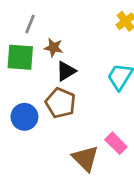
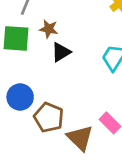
brown pentagon: (60, 103) -> (49, 117), moved

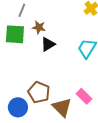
blue circle: (20, 97) -> (18, 107), moved

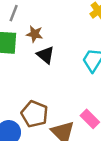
black triangle: (48, 44) -> (46, 55), turned -49

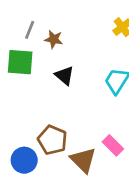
brown star: (35, 34) -> (54, 39), moved

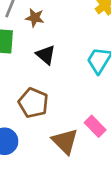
brown pentagon: (52, 140) -> (33, 103), moved

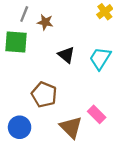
black triangle: (46, 55) -> (66, 55), moved

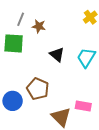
pink rectangle: (97, 114) -> (83, 106), turned -35
blue circle: (20, 127) -> (13, 101), moved

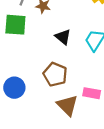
brown pentagon: (38, 89) -> (55, 74), moved

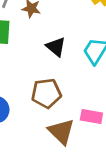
brown pentagon: (55, 74) -> (46, 93), turned -30

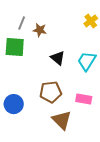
pink rectangle: (91, 117) -> (84, 99), moved

